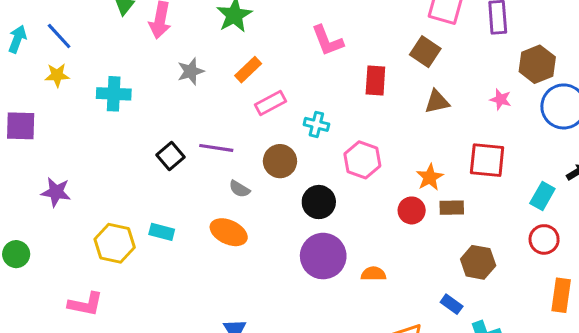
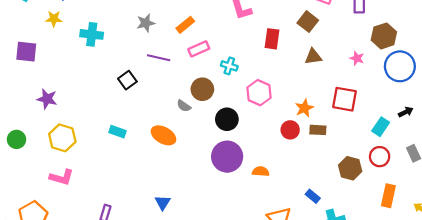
purple line: (216, 148) -> (159, 58), moved
gray semicircle: (239, 189) -> (184, 106), moved
yellow hexagon: (115, 243) -> (62, 138), moved
brown hexagon: (478, 262) -> (350, 168), moved

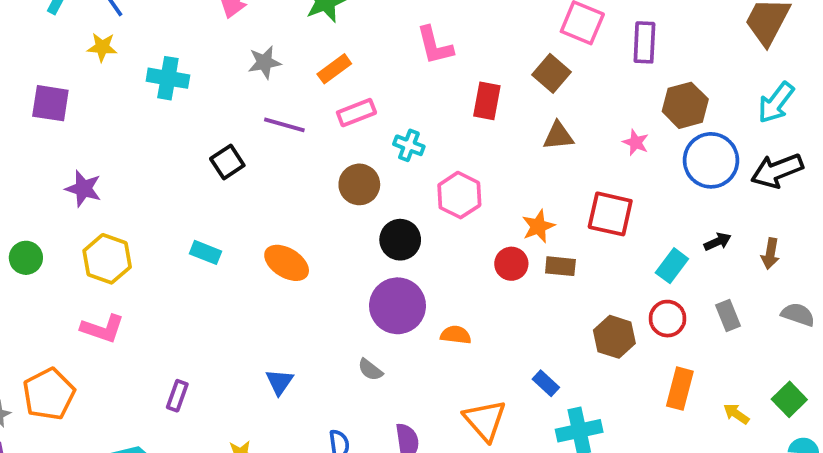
gray semicircle: (184, 106) -> (370, 370), moved

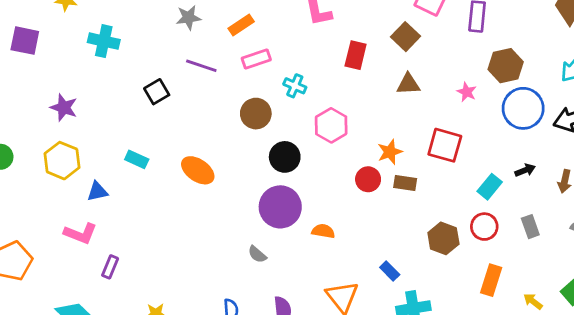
cyan cross: (168, 78) -> (104, 41), moved
purple star: (83, 189) -> (64, 108), moved
pink L-shape: (102, 329) -> (80, 233), moved
blue triangle: (279, 382) -> (97, 191), moved, turned 40

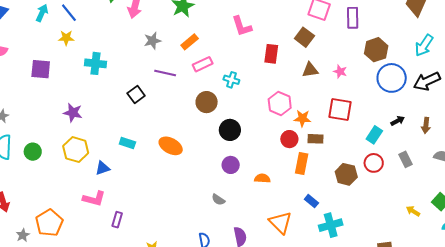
pink star: (467, 92) -> (340, 71), moved
pink hexagon: (331, 125) -> (280, 103), moved
orange star: (390, 152) -> (302, 118), turned 30
purple circle: (280, 207) -> (231, 165), size x0.6
orange rectangle: (491, 280) -> (302, 163), moved

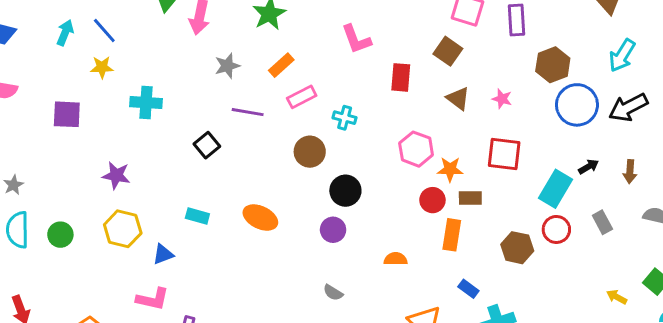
brown triangle: (310, 70) -> (458, 98), turned 48
cyan rectangle: (374, 135) -> (556, 189), size x1.4
purple circle: (231, 165) -> (333, 230), moved

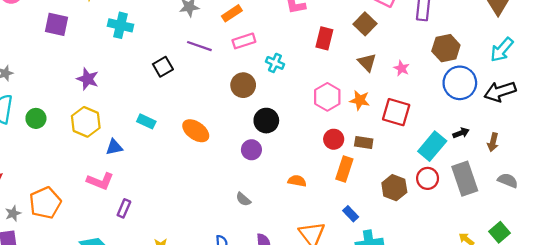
orange star: (450, 169) -> (360, 100), moved
gray rectangle: (602, 222) -> (465, 179), size x1.8

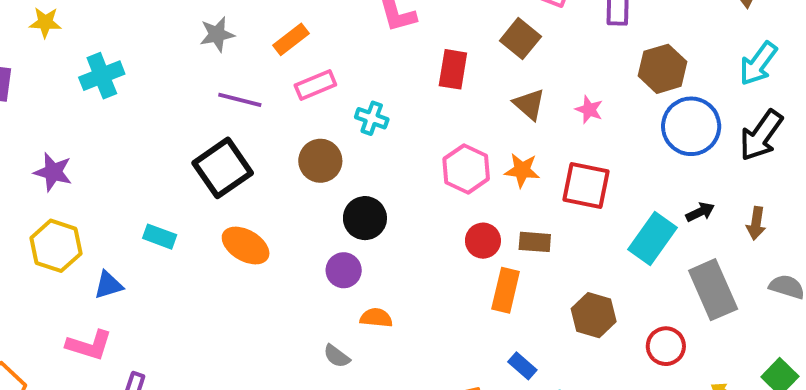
cyan cross: (120, 25) -> (102, 76), turned -30
black square: (163, 67) -> (223, 168), moved, size x1.6
black arrow: (500, 91) -> (761, 135), turned -32
red circle: (428, 178) -> (666, 346), moved
orange semicircle: (297, 181) -> (376, 318), moved

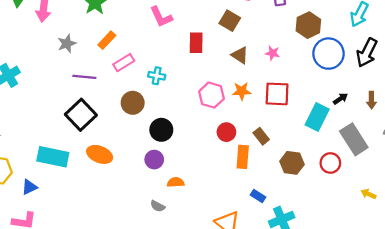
cyan rectangle: (160, 237) -> (53, 157), size x1.8
brown rectangle: (535, 242) -> (261, 136), moved, turned 56
red circle: (666, 346) -> (330, 163), moved

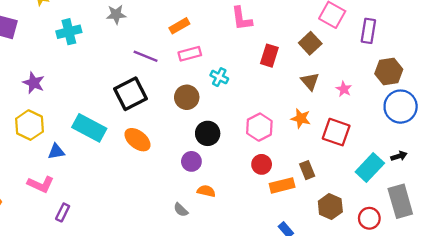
gray star: (67, 44) -> (116, 14), moved
pink hexagon: (211, 95) -> (259, 127), moved
red circle: (226, 132) -> (262, 164), moved
orange rectangle: (243, 157) -> (282, 185), turned 55

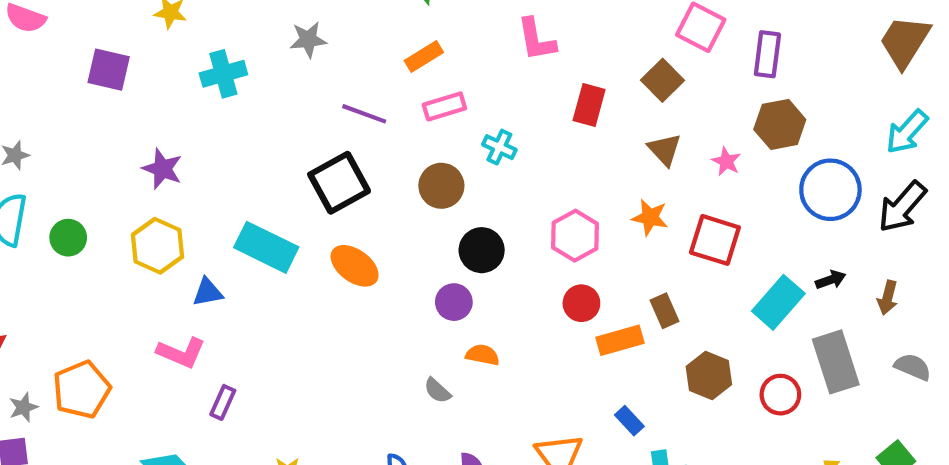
brown hexagon: (389, 72) -> (780, 124), moved

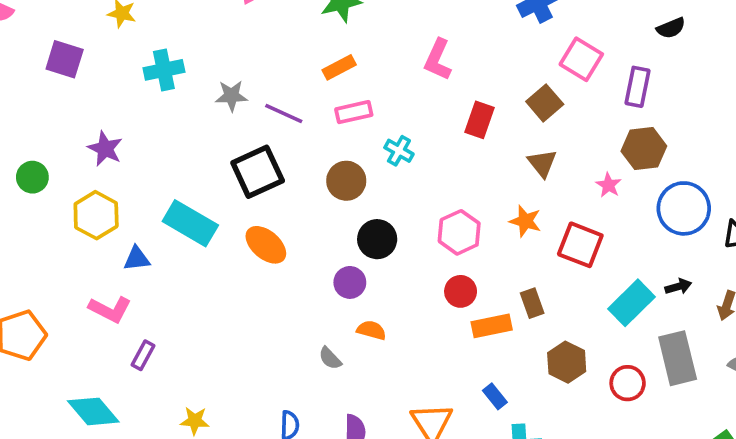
pink L-shape: (536, 39) -> (438, 60), turned 30
gray star: (308, 40) -> (231, 96), moved
pink star: (726, 161) -> (608, 185), moved
green circle: (68, 238) -> (32, 177), moved

